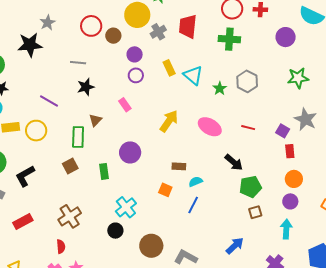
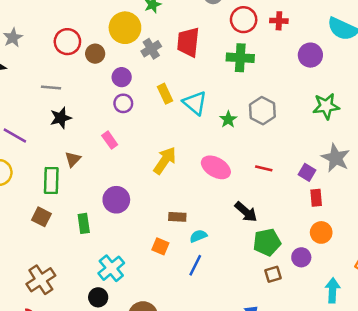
brown square: (70, 166) -> (41, 217), turned -35
purple circle: (290, 201) -> (301, 257), moved
cyan arrow: (286, 229) -> (333, 290), moved

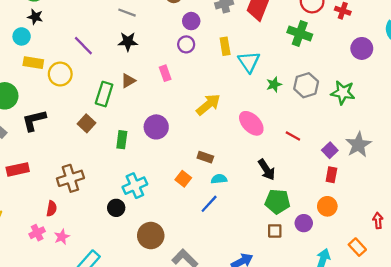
green star: (326, 106) -> (343, 93), moved

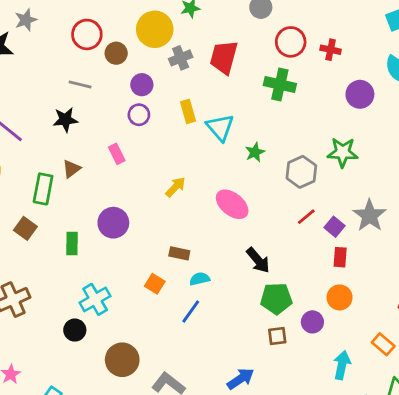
gray line: (127, 13) -> (80, 84), moved
gray hexagon: (306, 85) -> (301, 172), moved
yellow arrow: (208, 105) -> (175, 187), size x0.7
red line: (293, 136) -> (306, 217), moved, turned -63

